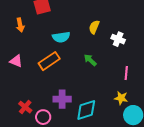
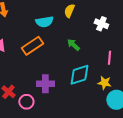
yellow semicircle: (94, 27) -> (69, 11), moved
cyan diamond: (86, 110) -> (79, 75), moved

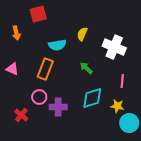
white cross: (101, 24) -> (114, 47), size x1.6
orange rectangle: (32, 46) -> (45, 69), turned -35
pink circle: (26, 102) -> (39, 97), moved

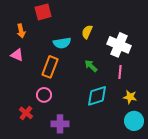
pink triangle: (12, 69) -> (17, 55), moved
pink line: (122, 81) -> (120, 72), moved
yellow star: (117, 106) -> (130, 97), moved
purple cross: (58, 107) -> (60, 124), moved

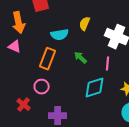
orange arrow: (21, 31) -> (19, 23), size x1.5
green arrow: (91, 66) -> (81, 58), moved
pink line: (120, 72) -> (108, 64), moved

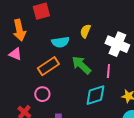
green arrow: (81, 58) -> (81, 65), size x1.5
orange rectangle: (48, 59) -> (48, 66), turned 35

